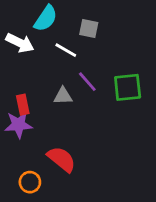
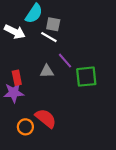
gray square: (89, 28) -> (53, 24), moved
green square: (128, 87) -> (86, 77), moved
orange circle: (30, 182) -> (25, 127), moved

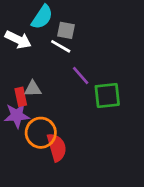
gray triangle: (47, 71) -> (33, 89), moved
red semicircle: (46, 118) -> (57, 147), turned 35
orange circle: (25, 127) -> (41, 133), moved, size x1.5

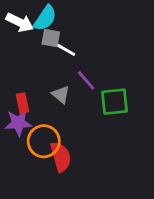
gray square: (66, 30) -> (51, 38), moved
white arrow: (18, 40) -> (20, 22), moved
gray triangle: (33, 89) -> (61, 95), moved, turned 42

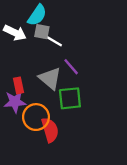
white arrow: (20, 22) -> (15, 33), moved
gray triangle: (61, 95) -> (50, 78), size x1.5
green square: (115, 102) -> (70, 98), moved

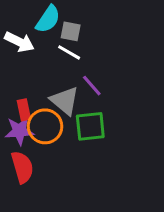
gray square: (42, 32) -> (71, 31), moved
orange circle: (36, 117) -> (45, 126), moved
red semicircle: (50, 130) -> (22, 167), moved

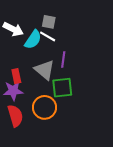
cyan semicircle: (48, 19) -> (33, 40), moved
purple line: (92, 86) -> (63, 59), turned 49
orange circle: (45, 126) -> (45, 107), moved

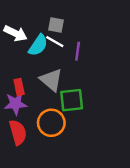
purple line: (63, 59) -> (78, 51), moved

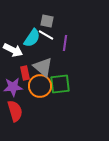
white arrow: (15, 33) -> (13, 50), moved
red rectangle: (19, 87) -> (25, 73), moved
orange circle: (51, 123) -> (40, 86), moved

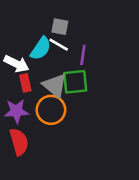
red rectangle: (25, 73) -> (25, 83), moved
green square: (60, 84) -> (75, 82), moved

